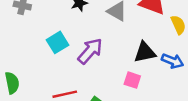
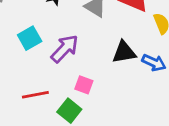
pink square: (132, 80) -> (84, 85), moved

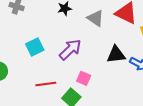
cyan square: (30, 38) -> (35, 47), moved

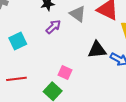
purple arrow: (70, 49) -> (53, 27), moved, size x0.7
red line: (46, 84) -> (16, 79), moved

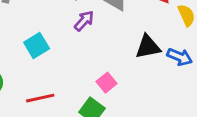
pink square: (65, 73) -> (107, 83), turned 32

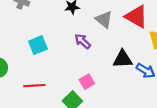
purple arrow: (84, 21) -> (83, 41), moved, turned -98

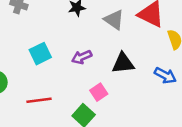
purple arrow: (83, 41) -> (82, 57), moved, turned -63
black triangle: (123, 59) -> (123, 63), moved

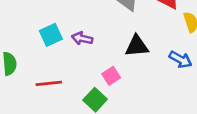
purple arrow: (82, 57) -> (82, 38), moved, turned 36

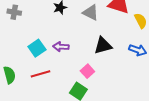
red line: (49, 83) -> (41, 74), moved

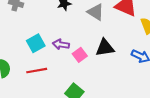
pink square: (87, 71) -> (80, 55), moved

